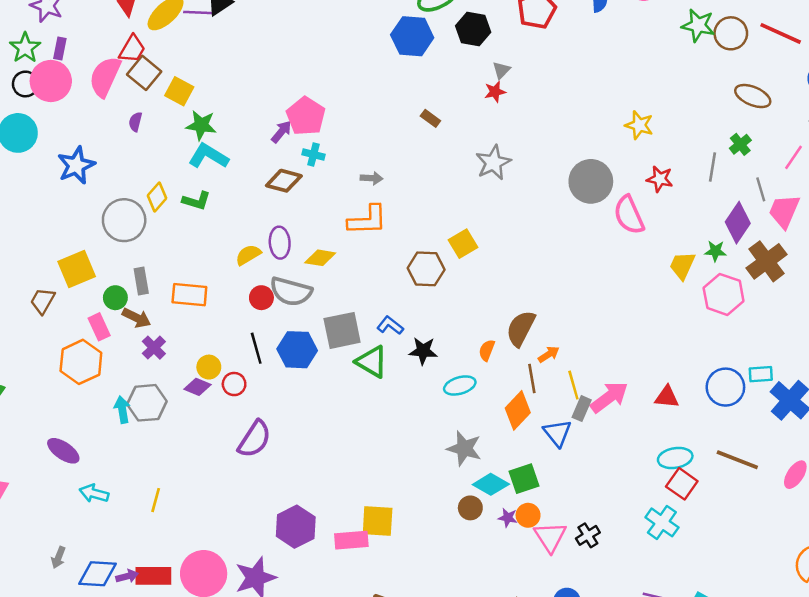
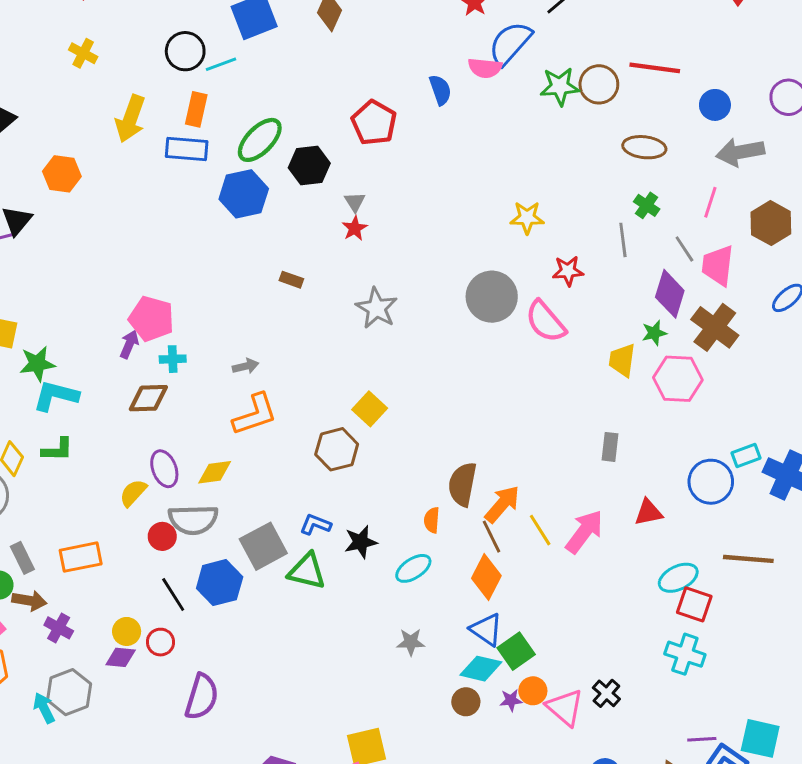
orange arrow: (549, 354) -> (502, 504), size x1.6
gray rectangle: (582, 409) -> (610, 447), moved
blue triangle: (557, 433) -> (486, 630), moved
gray star: (464, 448) -> (411, 642), moved, size x0.7

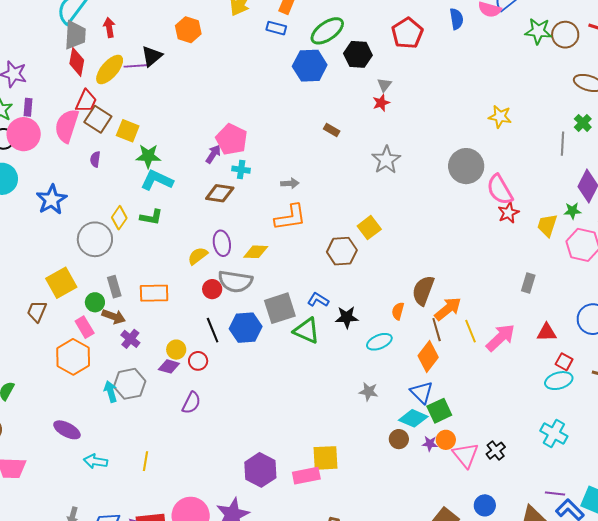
blue rectangle: (187, 149) -> (276, 28), size x0.7
red star: (568, 271) -> (508, 213), moved, turned -30
red square: (694, 604) -> (564, 362), moved, size x0.7
purple semicircle: (202, 697) -> (191, 403), moved, size x0.7

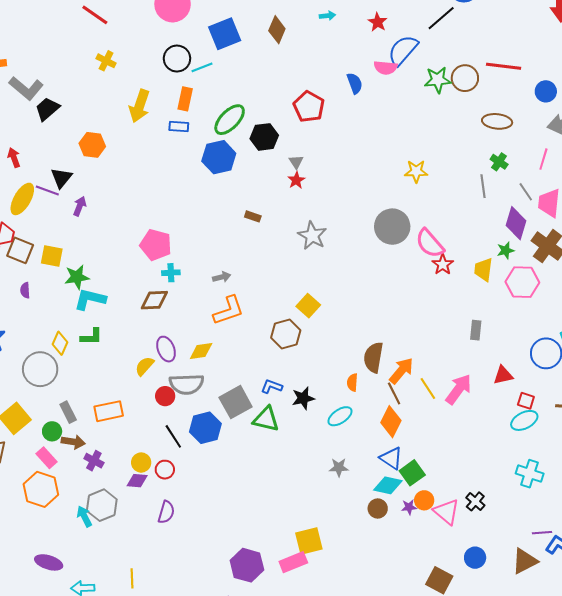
purple line: (136, 66) -> (47, 190), turned 35
purple arrow: (213, 154) -> (80, 206), moved

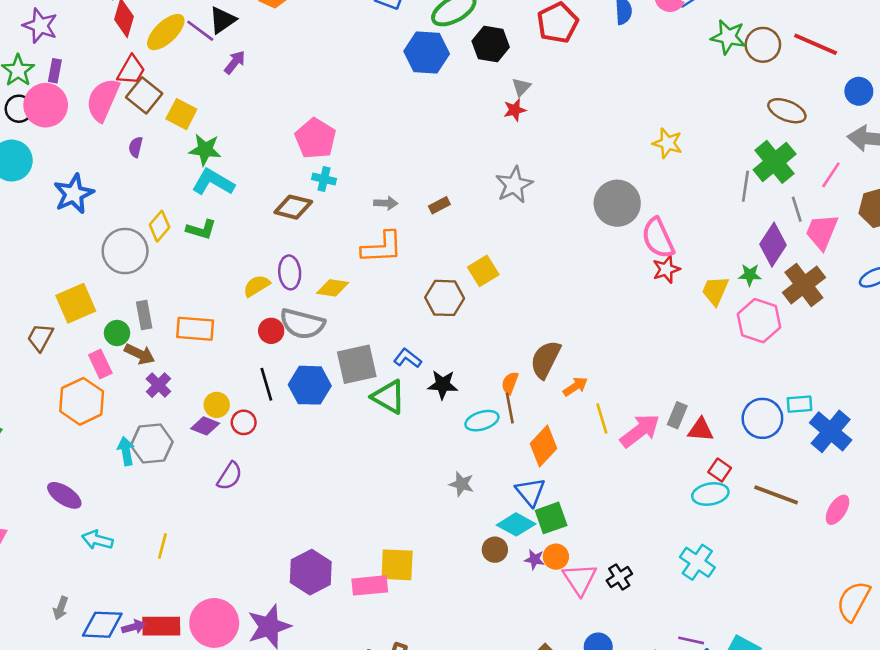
green cross: (499, 162) -> (775, 162), size x1.8
brown rectangle: (253, 216) -> (439, 205), moved, turned -63
gray rectangle: (476, 330) -> (677, 415), moved
orange arrow: (401, 371) -> (575, 387), size x0.7
brown line: (394, 393) -> (510, 408), moved

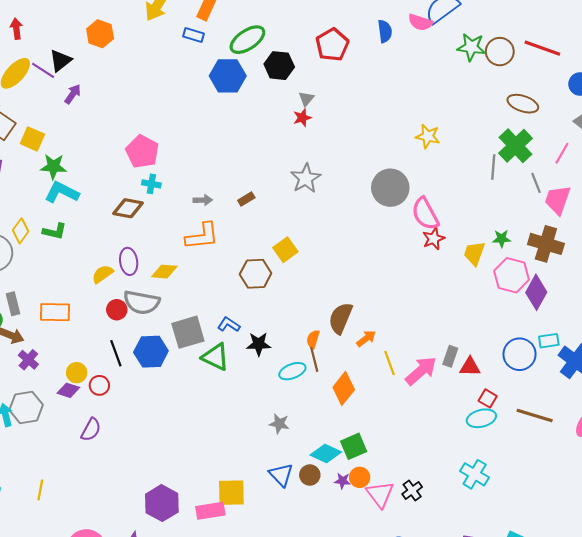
purple diamond: (773, 245) -> (536, 292), moved
brown cross: (804, 285) -> (546, 244), turned -32
blue triangle: (530, 492) -> (281, 475), moved

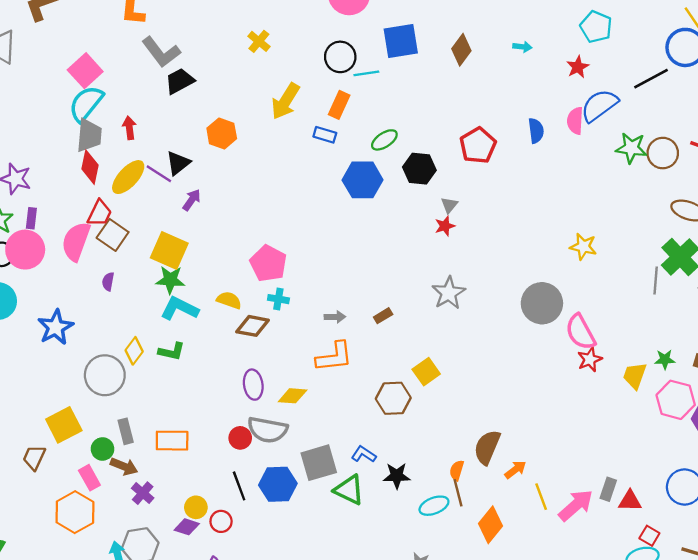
pink semicircle: (420, 22) -> (575, 121), turned 75
green ellipse: (247, 40) -> (384, 140), size x0.7
yellow square: (32, 139) -> (169, 251), moved, size x1.4
yellow semicircle: (103, 274) -> (229, 300), moved, turned 55

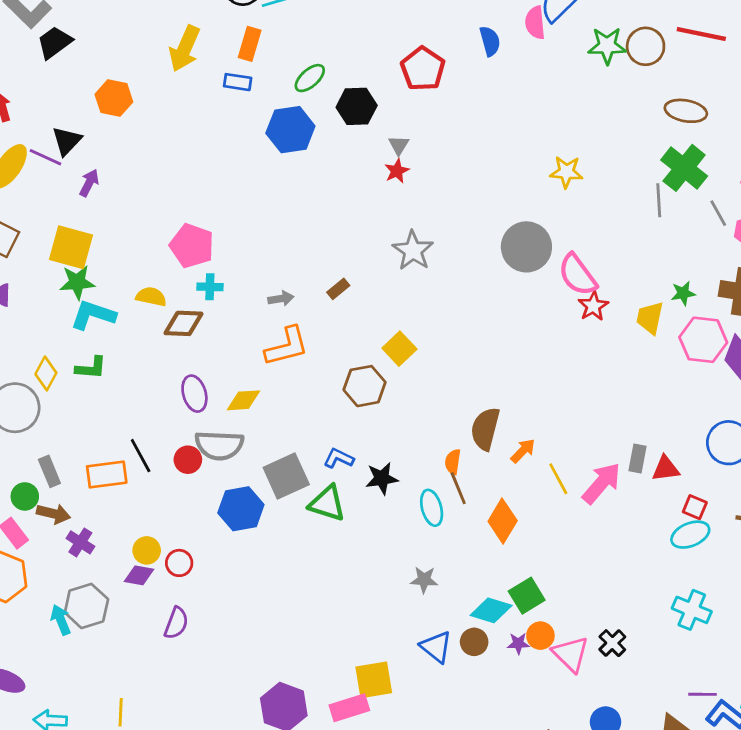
black line: (239, 486) -> (141, 456), moved
cyan ellipse: (434, 506) -> (432, 508), turned -76

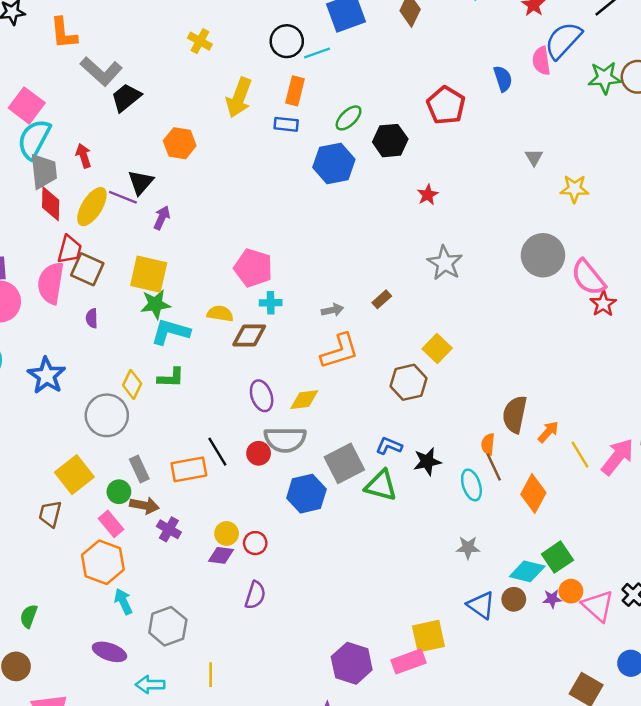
gray triangle: (399, 145) -> (534, 157), moved
gray hexagon: (86, 606) -> (168, 626), moved
cyan arrow: (61, 620) -> (123, 602), moved

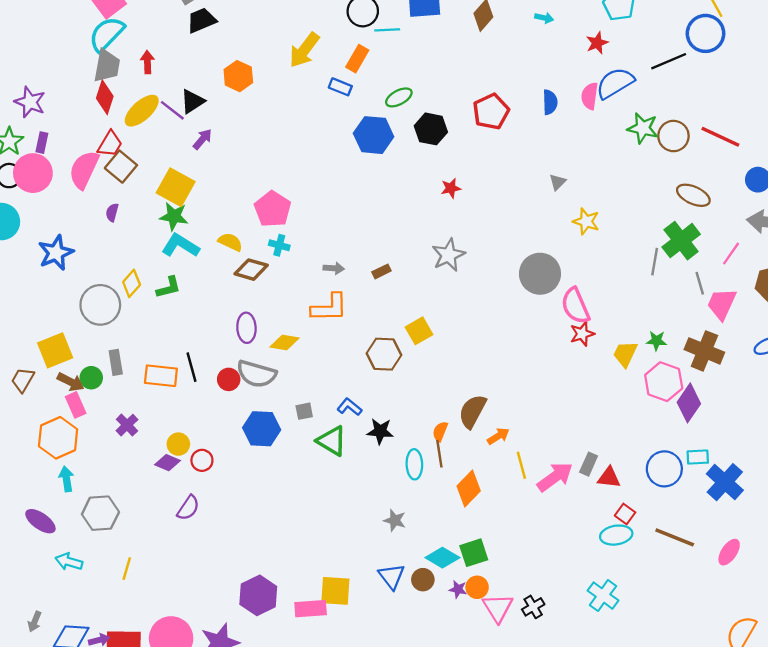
green L-shape: (171, 378) -> (169, 287), turned -32
gray square: (344, 463) -> (304, 411), size x0.5
brown arrow: (144, 505) -> (71, 382), moved

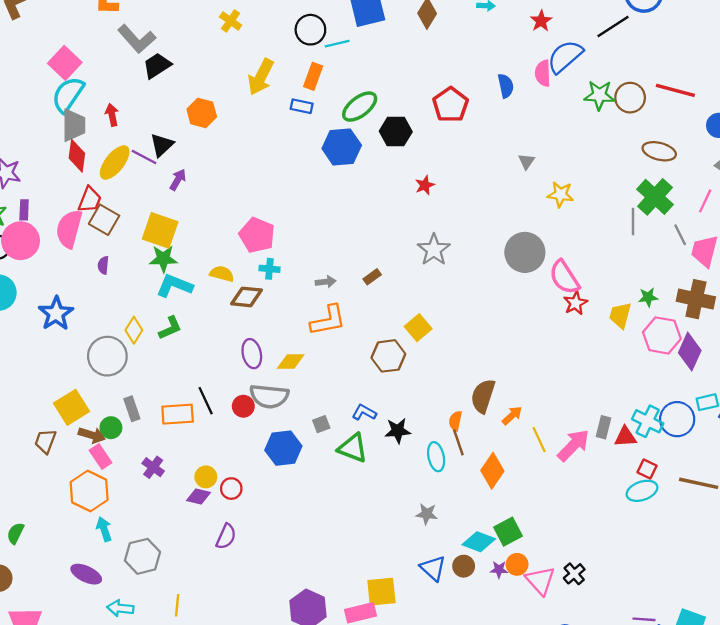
green ellipse: (399, 97) -> (360, 107), size x1.4
cyan cross: (603, 596) -> (648, 421), moved

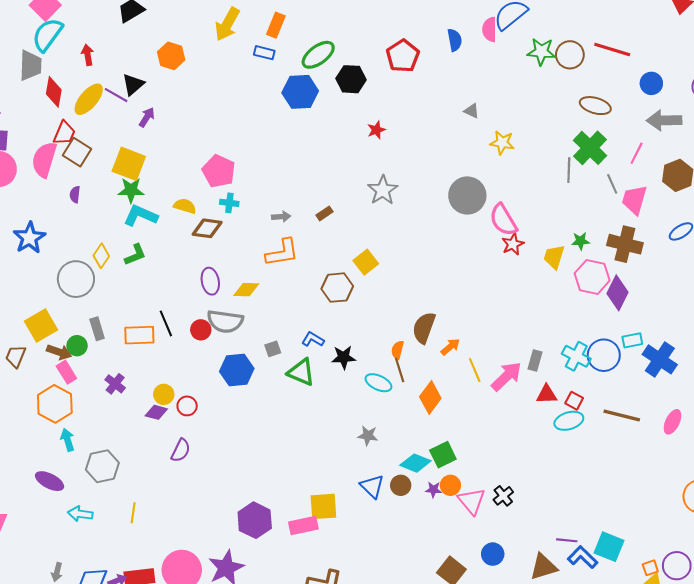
gray trapezoid: (74, 125) -> (30, 65), moved
gray triangle: (526, 161) -> (472, 111), turned -42
red triangle: (625, 437) -> (547, 394), moved
cyan ellipse: (436, 457) -> (378, 383), turned -55

